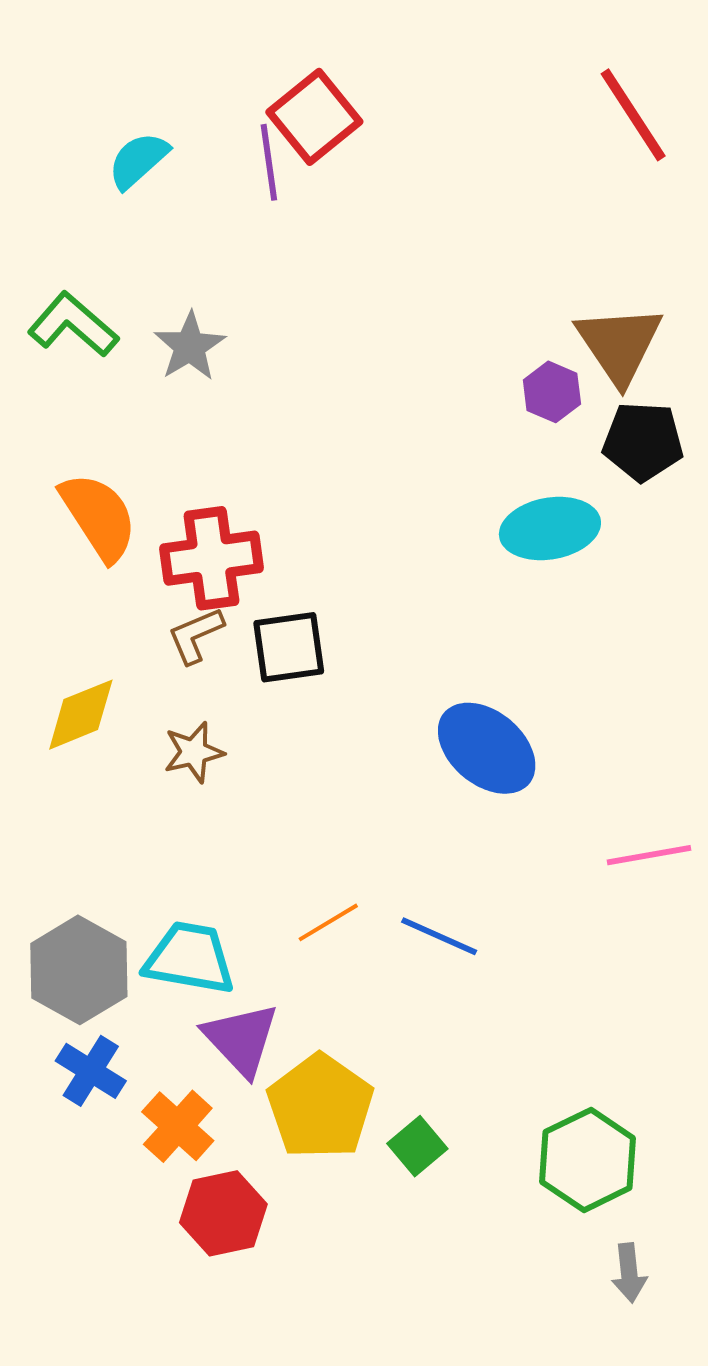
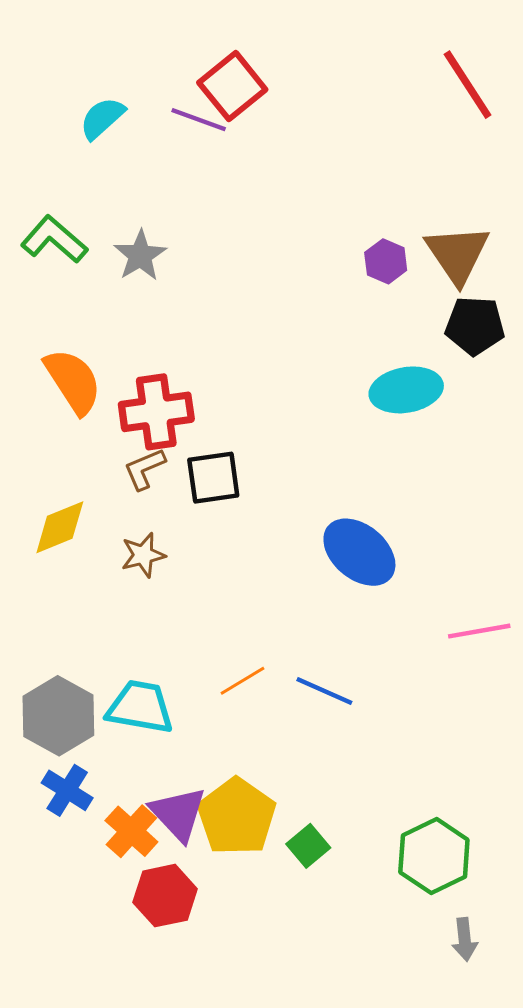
purple line: (269, 162) -> (199, 120), turned -62
purple hexagon: (552, 392) -> (386, 261), moved
purple triangle: (241, 1039) -> (178, 814), moved

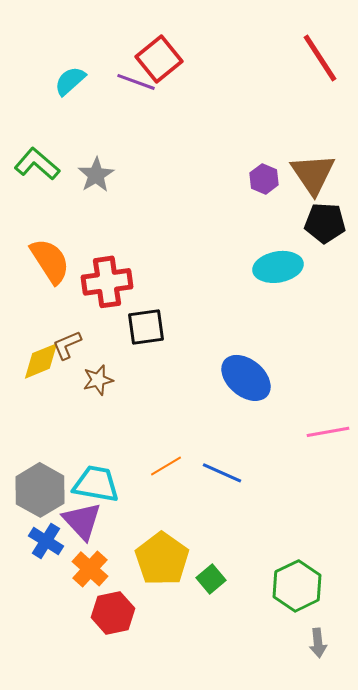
brown L-shape: (145, 469) -> (67, 345), moved
purple triangle: (178, 814) -> (82, 521), moved

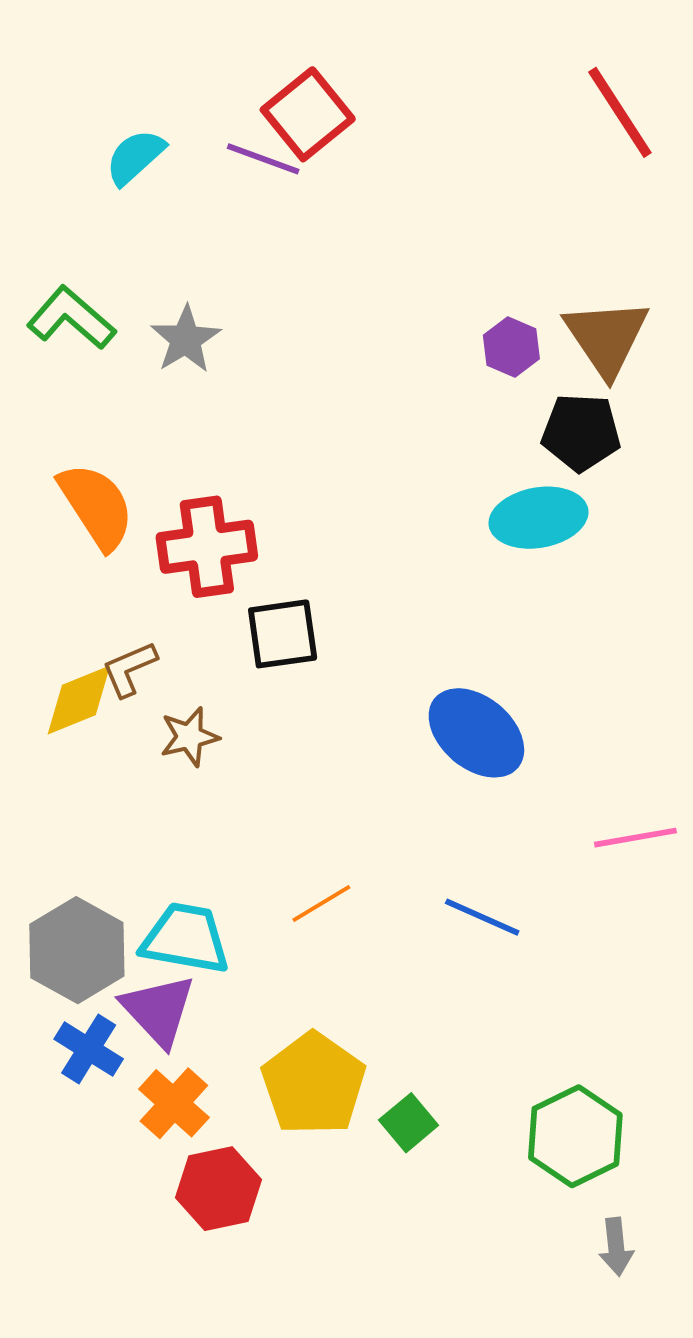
black pentagon: (325, 223) -> (581, 432), moved
blue line: (222, 473) -> (482, 917), moved

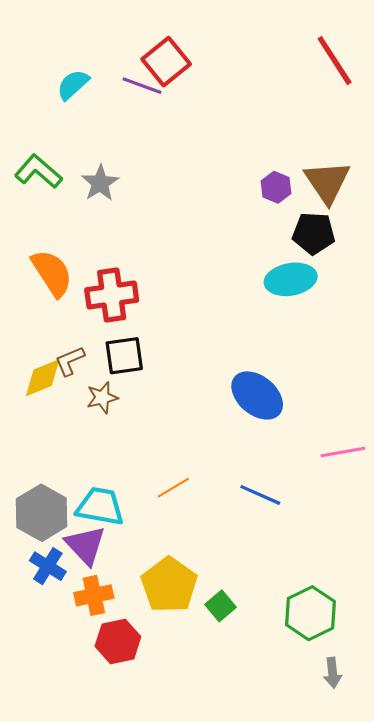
black square: (283, 634) -> (124, 356), moved
orange cross: (174, 1103) -> (94, 595), turned 36

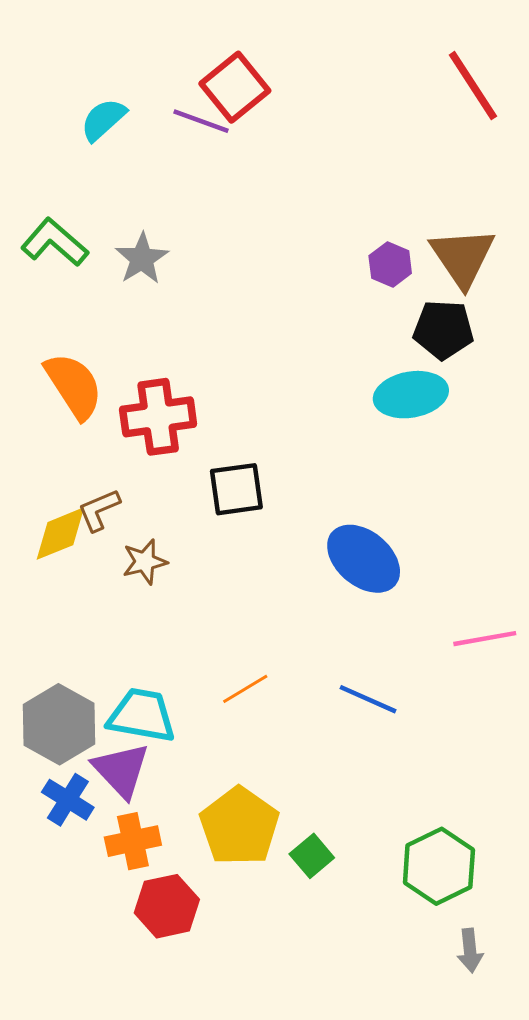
black square: (124, 356) -> (236, 489), moved

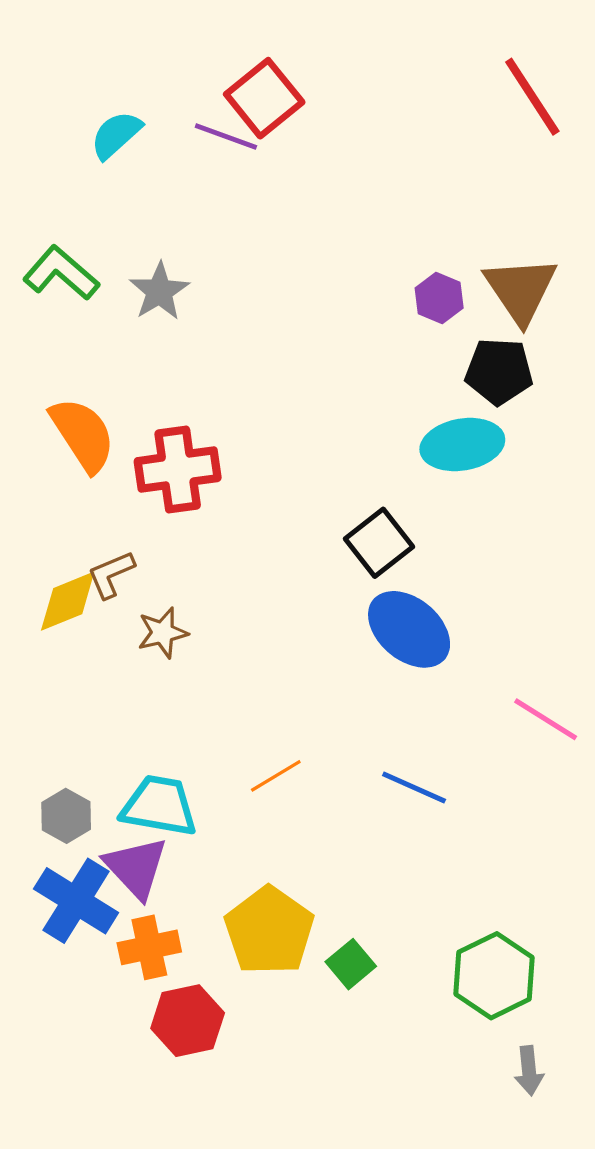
black square: (236, 489) -> (379, 543), moved, turned -30
pink line: (485, 639) -> (546, 719), turned 42
gray hexagon: (59, 724) -> (66, 816), size x0.6
blue cross: (68, 800) -> (76, 901), size x1.4

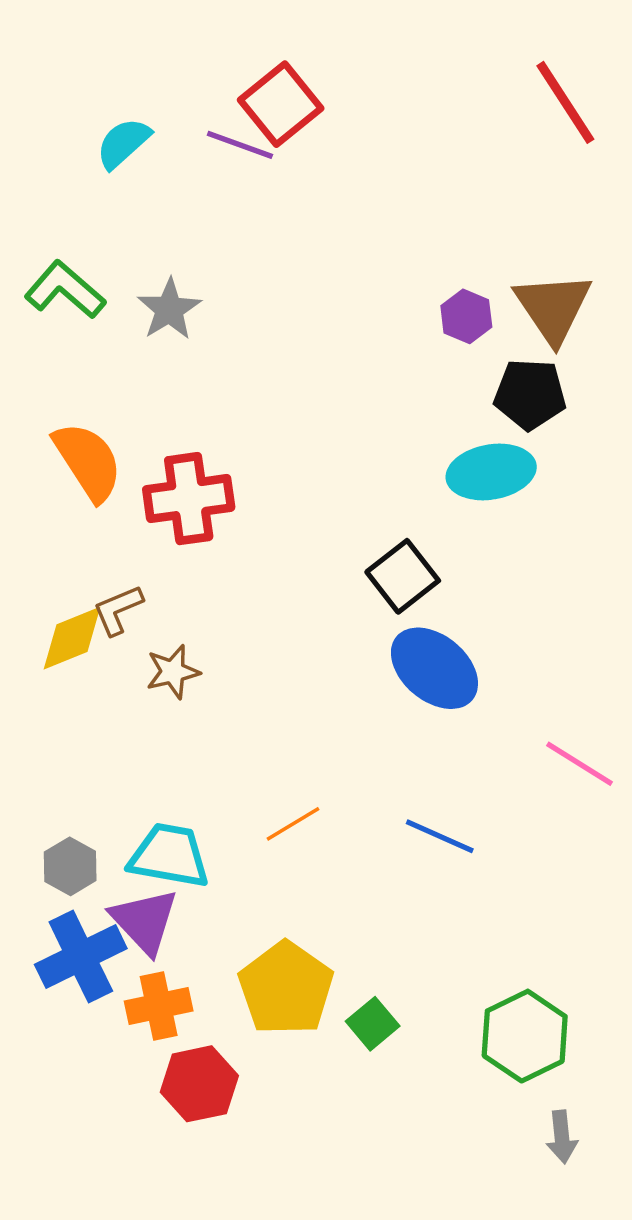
blue cross: (76, 901) -> (81, 956), turned 32

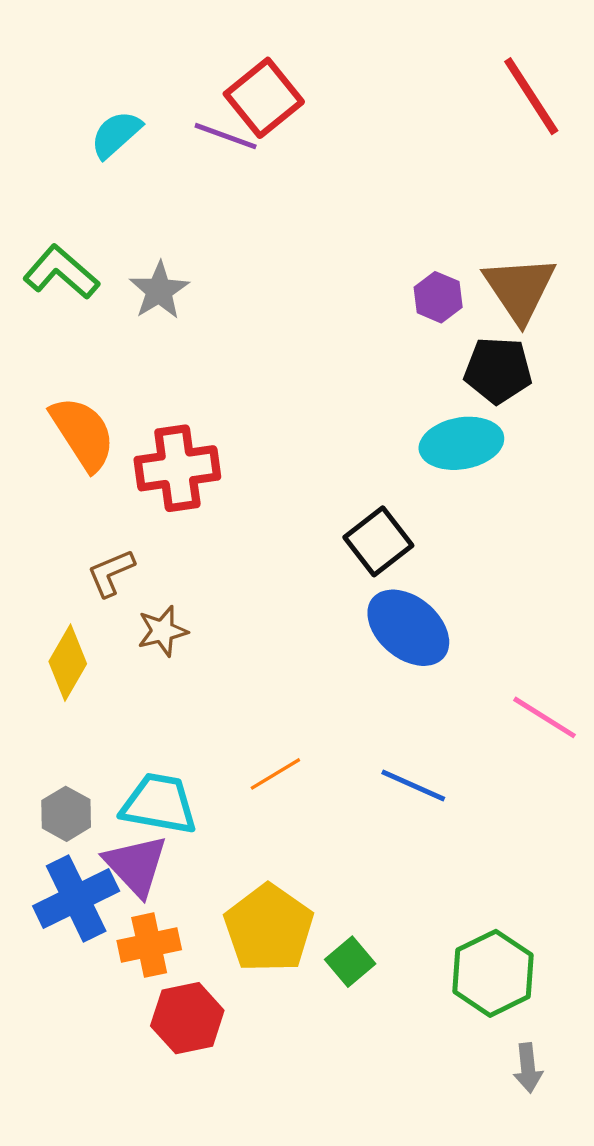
yellow diamond: (72, 638) -> (68, 663), moved, turned -38

